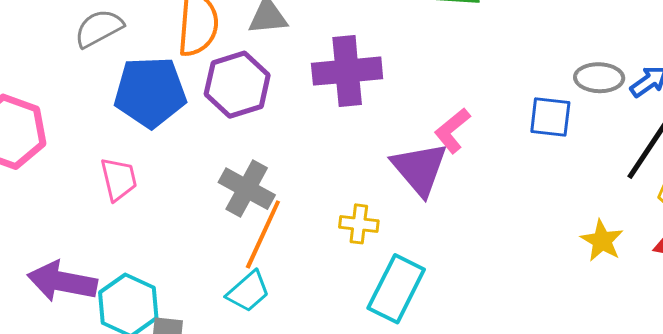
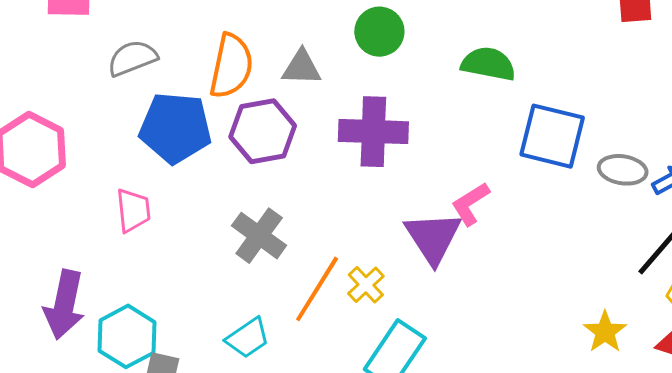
blue square: (550, 117) -> (552, 136), moved, size x1.5
yellow cross: (359, 224) -> (366, 285), turned 33
orange line: (263, 234) -> (317, 289), moved
purple arrow: (62, 282) -> (64, 305), turned -96

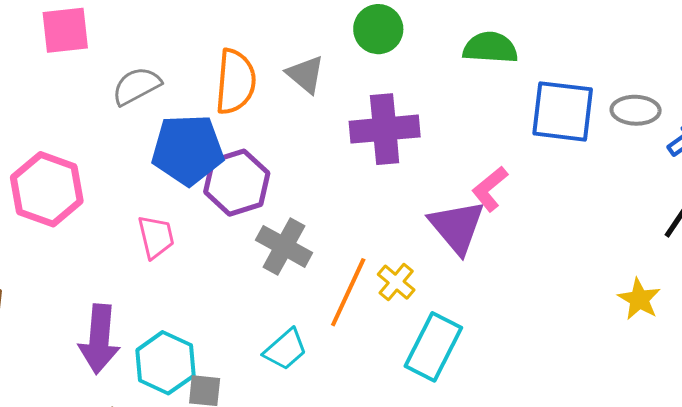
gray triangle: (302, 67) -> (305, 74), turned 45
purple hexagon: (263, 131) -> (237, 183), moved
gray ellipse: (623, 170) -> (636, 110), moved

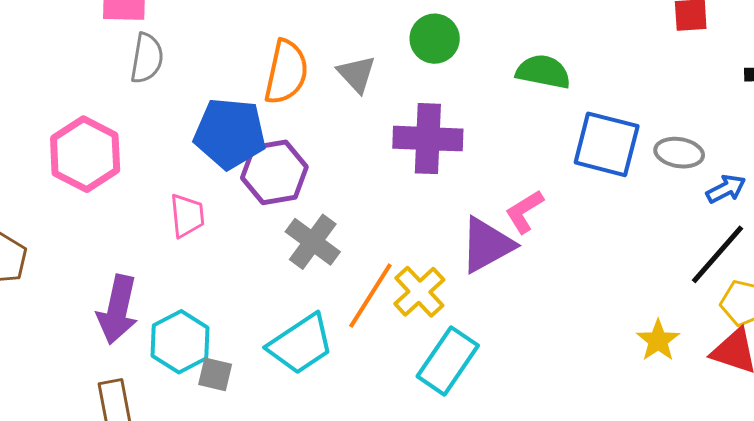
gray semicircle: (136, 86) -> (147, 58), moved, turned 120
purple triangle: (457, 227) -> (487, 245), turned 34
yellow cross: (396, 282) -> (419, 292), size x1.4
cyan trapezoid: (285, 349) -> (301, 344), size x1.5

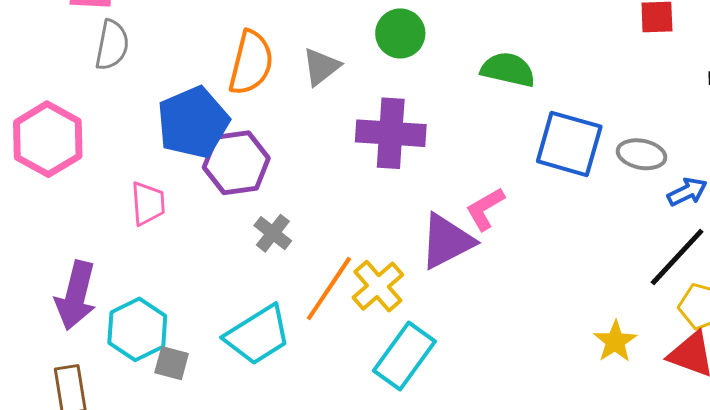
gray triangle: (356, 74) -> (321, 67), turned 33
blue pentagon: (230, 133) -> (193, 122), turned -30
gray cross: (313, 242) -> (273, 233), size x0.7

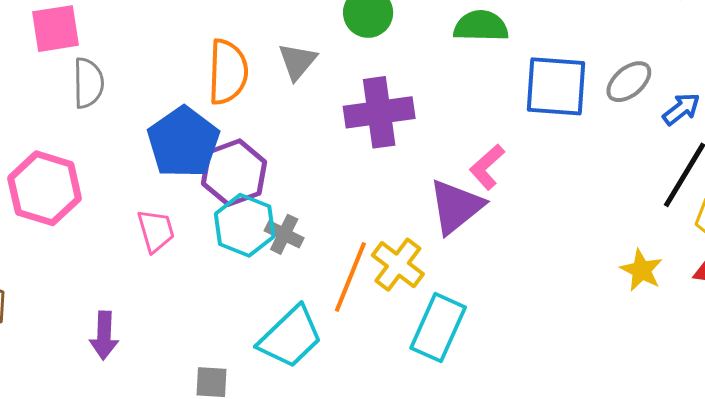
gray ellipse: (641, 154) -> (629, 82), turned -39
purple arrow: (76, 295) -> (104, 336), size x0.7
cyan hexagon: (137, 329) -> (245, 225), moved

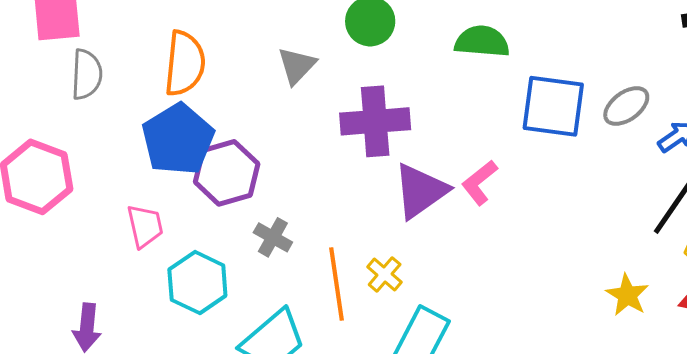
orange semicircle: (228, 72) -> (185, 63), moved
purple triangle: (456, 207) -> (420, 191), moved
cyan hexagon: (245, 225) -> (197, 283), moved
yellow cross: (398, 265) -> (385, 275), size x0.7
orange line: (350, 277) -> (336, 284), turned -34

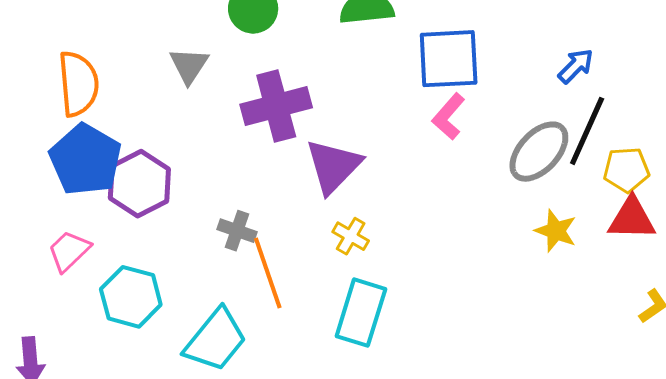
gray ellipse: (626, 106) -> (539, 152), moved, size x1.4
pink L-shape: (479, 182) -> (449, 117), moved
pink trapezoid: (145, 226) -> (69, 251), turned -111
gray cross: (273, 237) -> (237, 231), moved
yellow cross: (385, 275) -> (351, 236), moved

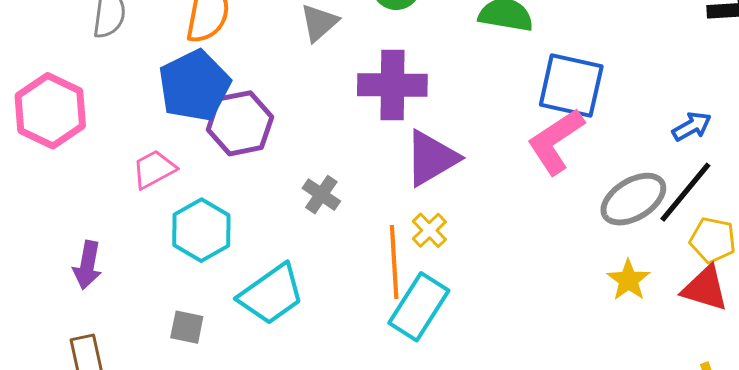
pink L-shape: (449, 117) -> (556, 141), size x1.5
orange line: (268, 273) -> (394, 262), moved

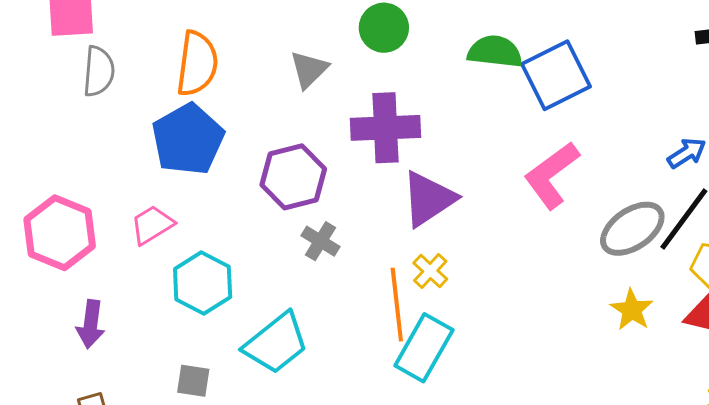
blue square: (571, 85) -> (556, 75), moved, turned -36
pink hexagon: (50, 111) -> (60, 233), moved
purple hexagon: (240, 123) -> (293, 177), moved

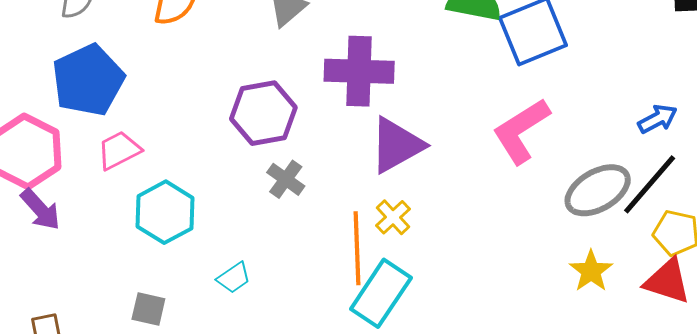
blue pentagon: (188, 139) -> (88, 80), moved
purple arrow: (91, 324) -> (40, 209), moved, turned -54
cyan trapezoid: (276, 343) -> (234, 278), size x0.5

